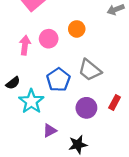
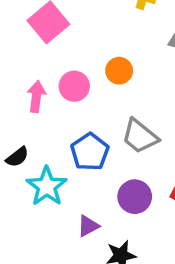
purple triangle: (50, 131) -> (88, 226), moved

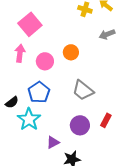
pink arrow: (36, 97) -> (20, 53), moved
blue pentagon: (90, 152) -> (39, 92), moved

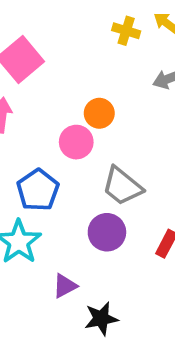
pink circle: (45, 61) -> (76, 142), moved
purple circle: (80, 125) -> (107, 232), moved

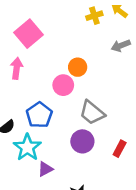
yellow cross: (126, 31) -> (94, 16), turned -35
purple triangle: (65, 286) -> (45, 169), moved

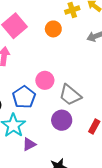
orange circle: (78, 67) -> (53, 29), moved
pink circle: (63, 85) -> (45, 80), moved

